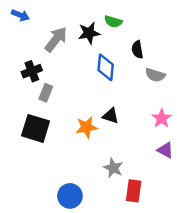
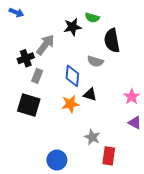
gray arrow: (56, 39) -> (45, 45), moved
black semicircle: (137, 50) -> (112, 41), size x1.6
blue diamond: (106, 67) -> (72, 76), moved
gray semicircle: (155, 75) -> (95, 61), moved

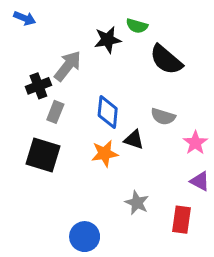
black semicircle: (112, 41) -> (166, 60), turned -40
gray semicircle: (95, 61) -> (163, 117), moved
red rectangle: (109, 156) -> (181, 220), moved

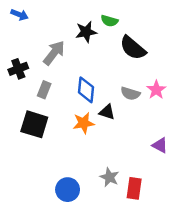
black cross: (38, 86) -> (18, 69), moved
pink star: (195, 143) -> (156, 90), moved
gray star: (137, 203) -> (109, 177), moved
red rectangle: (181, 220) -> (134, 188), moved

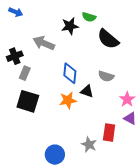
gray arrow: (54, 53) -> (44, 43), turned -105
gray rectangle: (44, 90) -> (25, 73), moved
pink star: (156, 90) -> (127, 99), moved
red rectangle: (134, 188) -> (109, 132), moved

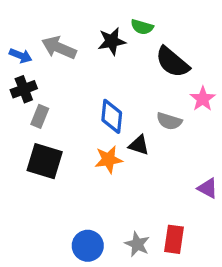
blue arrow: (16, 12) -> (21, 56), moved
gray arrow: (44, 43) -> (59, 48), moved
pink star: (127, 99) -> (203, 99), moved
red rectangle: (109, 132) -> (174, 239), moved
gray star: (89, 144) -> (137, 244), moved

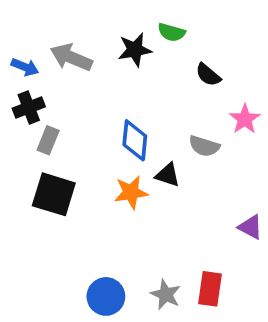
black semicircle: (172, 62) -> (208, 75), size x0.6

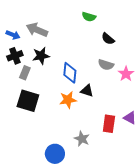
black star: (135, 50) -> (41, 56), moved
pink star: (245, 119) -> (126, 74), moved
gray semicircle: (204, 146) -> (106, 65), moved
red rectangle: (210, 289) -> (109, 124), moved
gray star: (166, 295) -> (82, 139), moved

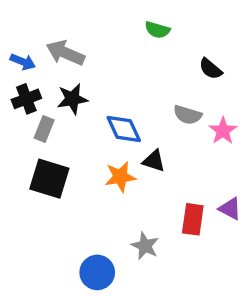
black semicircle: (108, 39) -> (211, 69), moved
blue diamond: (70, 73) -> (124, 129), turned -30

